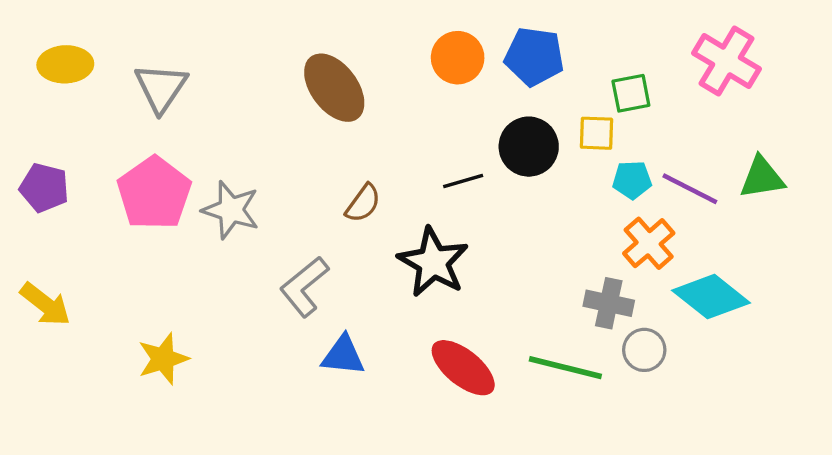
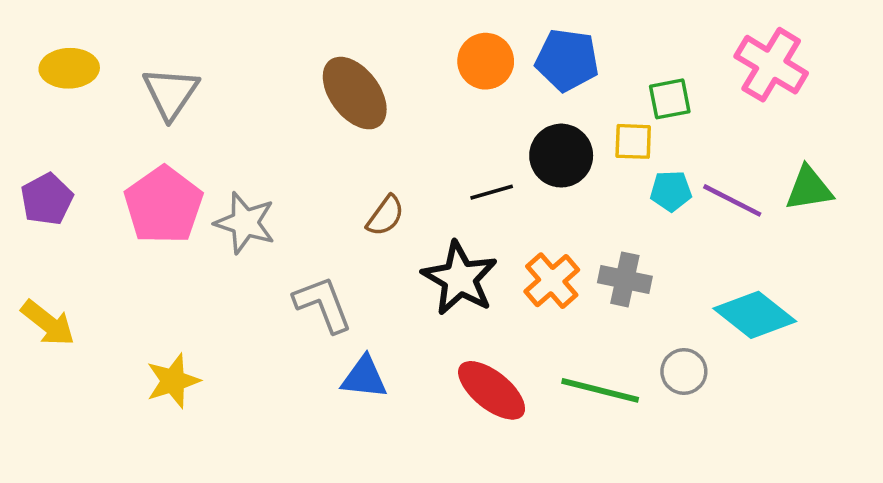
purple pentagon: (44, 188) -> (47, 199), turned 30
orange cross: (649, 243) -> (552, 281), moved
gray L-shape: (304, 287) -> (323, 304), turned 108
gray cross: (609, 303) -> (625, 279), moved

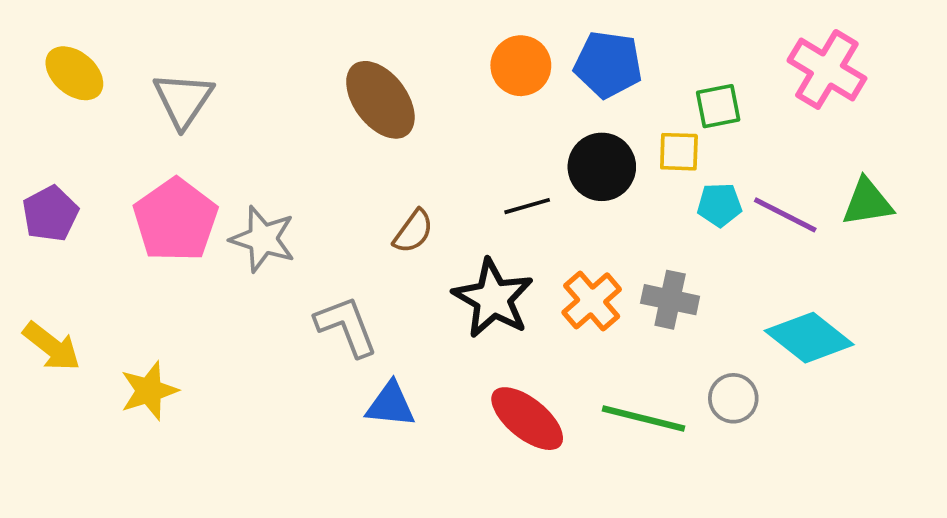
yellow ellipse: (69, 68) -> (74, 73), turned 42
yellow star: (173, 381) -> (149, 391), moved

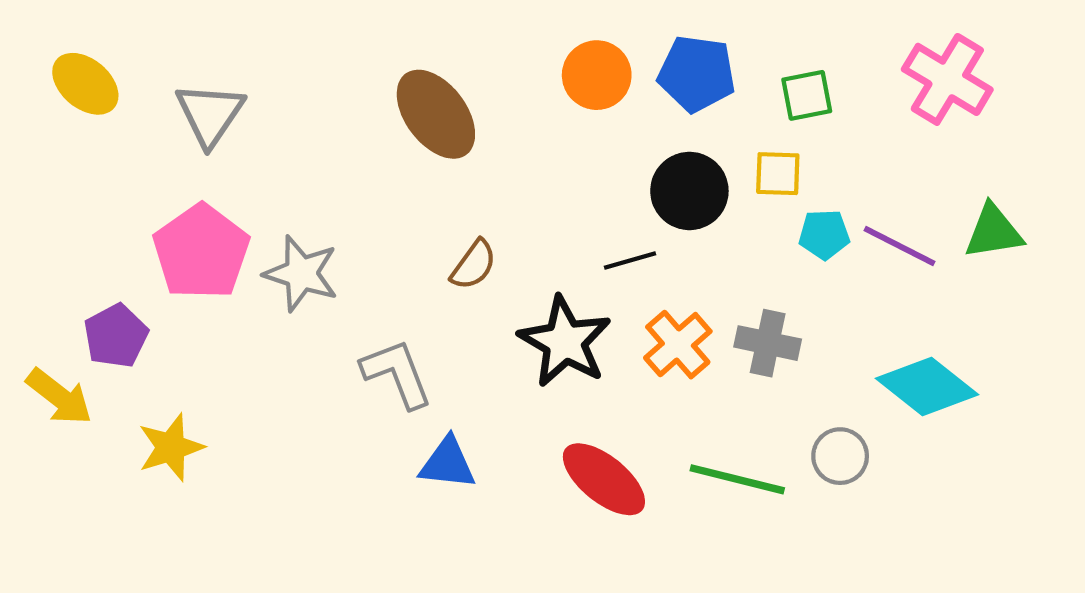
green square: (718, 106) -> (807, 95), moved
black line: (527, 206) -> (630, 261), moved
purple pentagon: (50, 214) -> (116, 336), moved

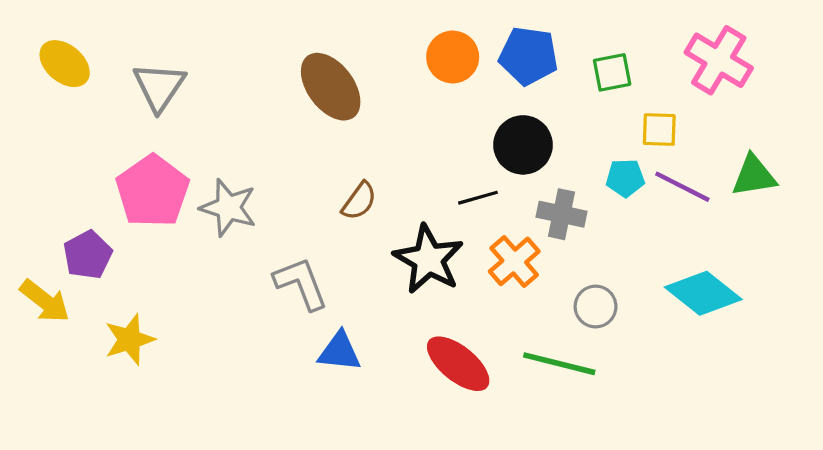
yellow square: (778, 174) -> (659, 130), moved
gray cross: (768, 343) -> (561, 214), moved
gray circle: (840, 456) -> (596, 307), moved

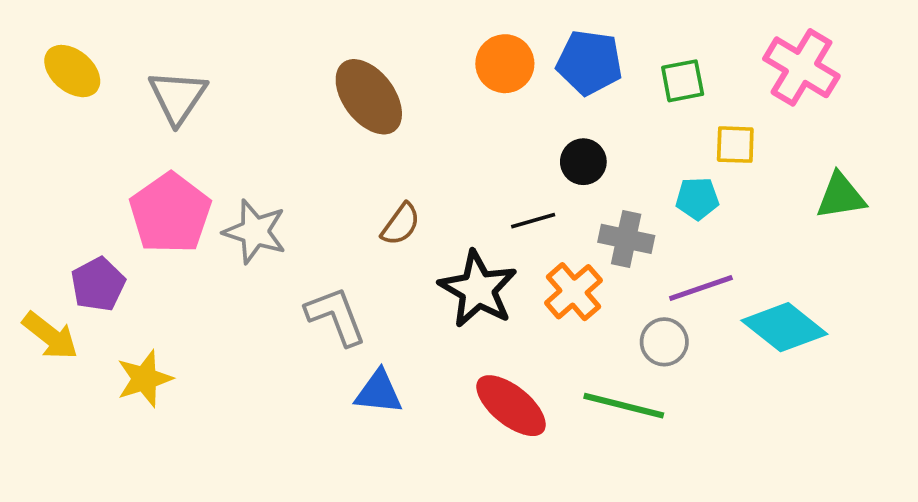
black circle: (523, 145) -> (583, 162), size x0.7
purple line: (682, 187) -> (701, 288), moved, turned -46

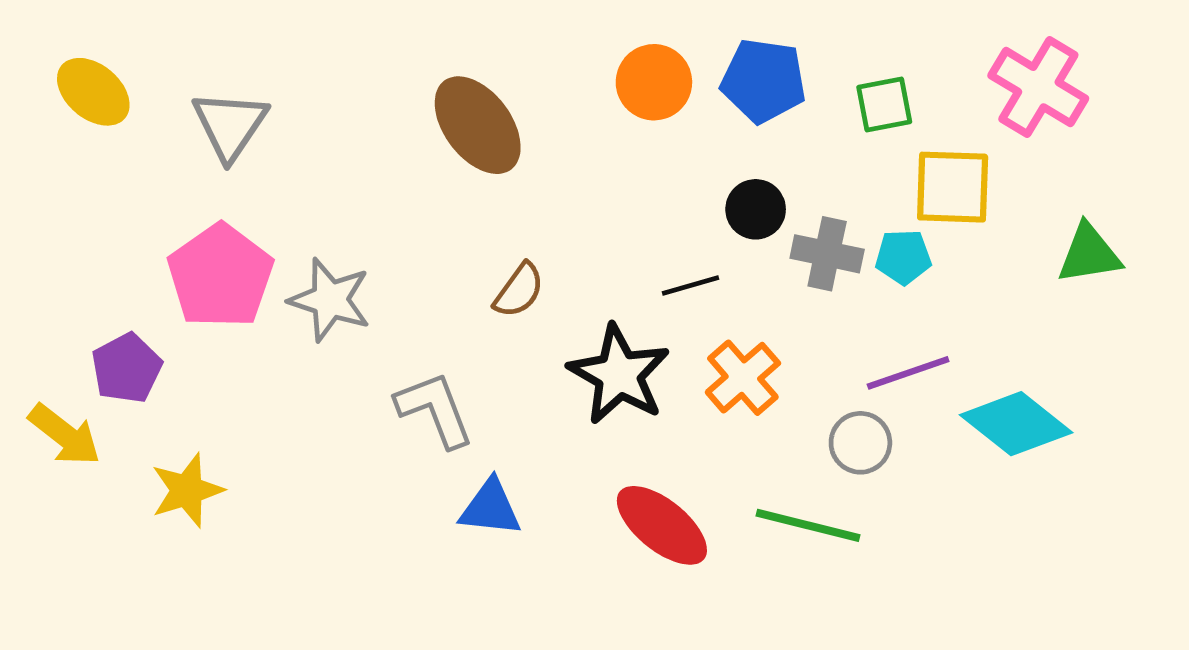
yellow square: (735, 145) -> (953, 187), size x1.5
gray cross: (626, 239) -> (827, 254), moved

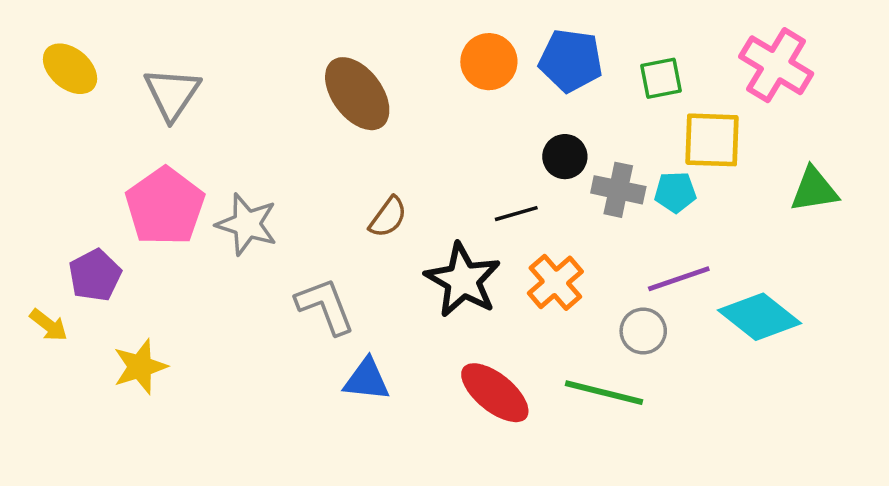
yellow arrow: (65, 435) -> (49, 325), size x0.7

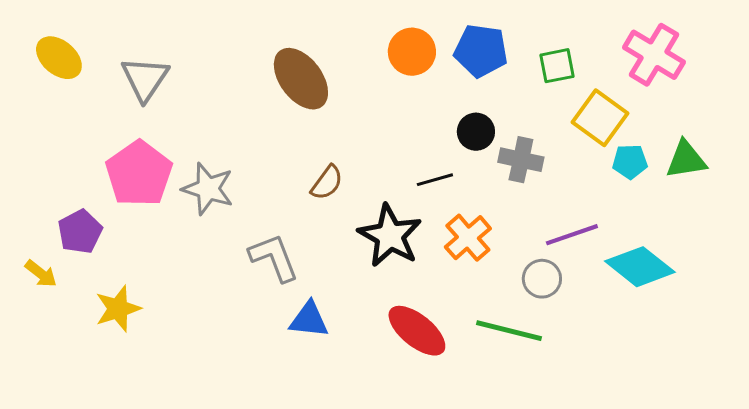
yellow square: (712, 140) -> (600, 118), turned 34
cyan pentagon: (675, 192) -> (630, 162), moved

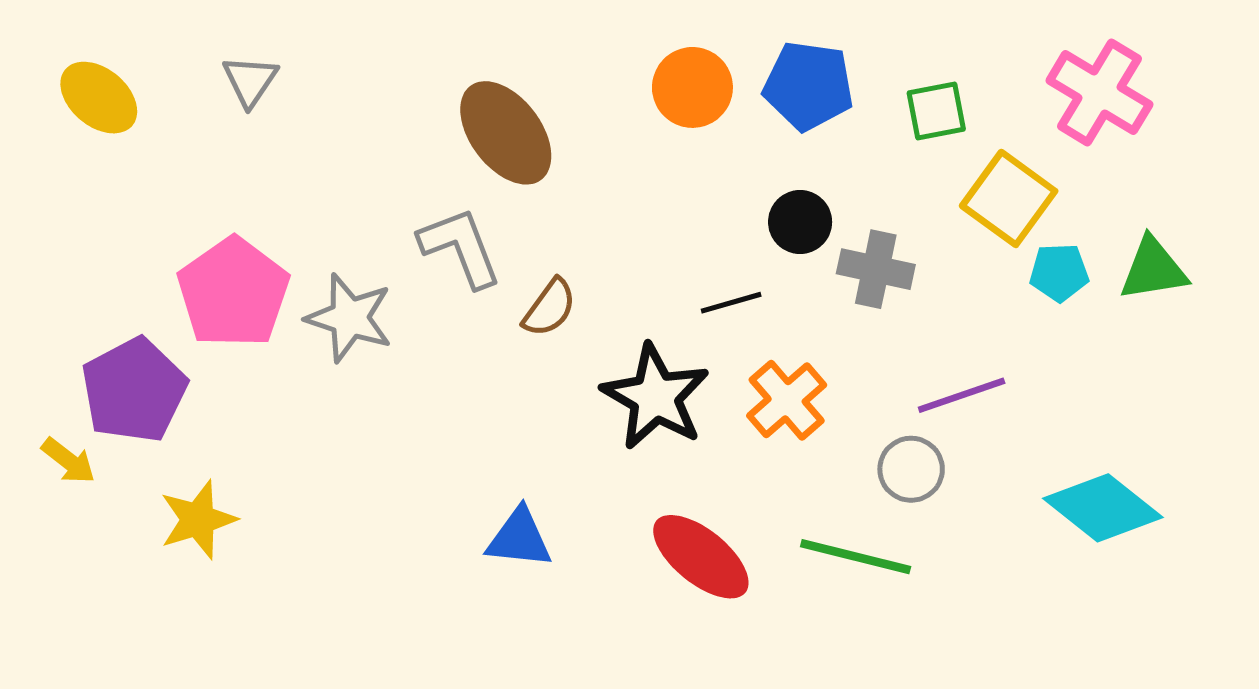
gray triangle: (145, 79) -> (250, 81), moved, size x0.7
purple pentagon: (80, 232) -> (134, 390), size x1.4
gray L-shape: (274, 258) -> (460, 247), moved
cyan diamond: (640, 267) -> (1103, 508), moved

